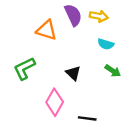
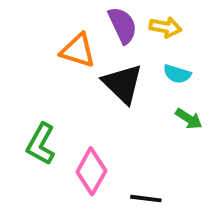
green L-shape: (24, 68) -> (41, 144), moved, turned -35
black triangle: (73, 73) -> (123, 84), moved, size x1.6

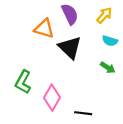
yellow arrow: (165, 27) -> (104, 15), moved, turned -60
cyan semicircle: (177, 74) -> (110, 41), moved

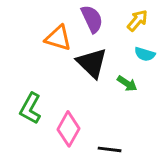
green arrow: (108, 68) -> (127, 83), moved

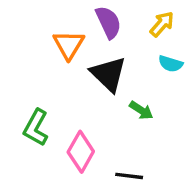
orange triangle: (58, 38) -> (69, 45), turned 44
green arrow: (127, 83) -> (141, 110), moved

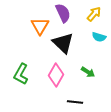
green arrow: (141, 110) -> (88, 72), moved
pink diamond: (81, 152) -> (56, 75), moved

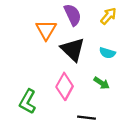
cyan semicircle: (99, 37) -> (107, 53), moved
green L-shape: (21, 74) -> (28, 101), moved

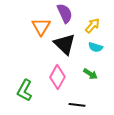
yellow arrow: (108, 16) -> (92, 26), moved

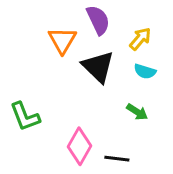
pink diamond: (57, 77) -> (79, 146), moved
green L-shape: (25, 90) -> (25, 117), moved, turned -50

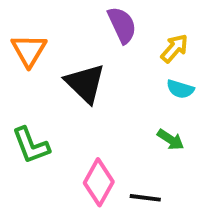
orange triangle: (62, 40) -> (29, 50), moved
black triangle: (98, 67) -> (85, 83), moved

